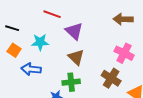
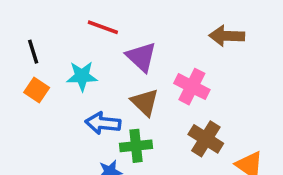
black line: (12, 28) -> (33, 52), turned 56
pink cross: (124, 53) -> (192, 87), moved
blue arrow: (31, 69) -> (103, 123), moved

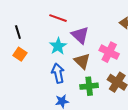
cyan star: (82, 76) -> (58, 46), moved, turned -30
blue arrow: (103, 123) -> (58, 73), turned 72
green cross: (136, 146) -> (89, 86), moved

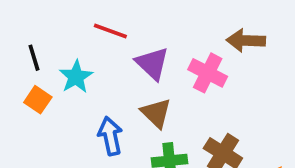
cyan star: (58, 46) -> (76, 77), moved
pink cross: (109, 52) -> (208, 73), moved

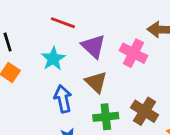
cyan star: (76, 77) -> (53, 59), moved

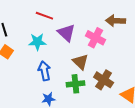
cyan star: (53, 59) -> (37, 42), turned 30
brown triangle: (96, 82) -> (80, 62), moved

